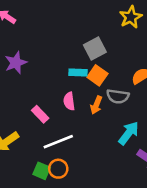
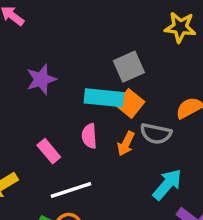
yellow star: (131, 17) -> (180, 27), turned 30
purple star: (16, 63) -> (41, 79), moved
cyan rectangle: (78, 72) -> (104, 98), size x1.5

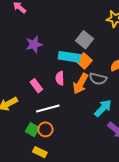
gray square: (129, 67) -> (84, 40), turned -30
orange arrow: (126, 144) -> (81, 84), size x1.5

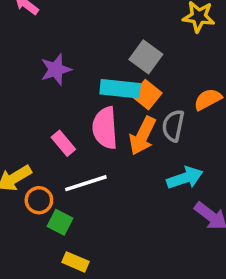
pink semicircle: (60, 78) -> (105, 128), size x1.6
gray semicircle: (98, 79) -> (173, 126), turned 90
cyan arrow: (103, 108) -> (185, 178), turned 30
orange circle: (45, 129) -> (39, 200), moved

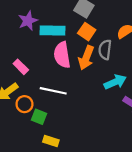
cyan rectangle: (120, 89) -> (52, 30), moved
pink rectangle: (63, 143) -> (21, 67), moved
white line: (86, 183) -> (53, 91), turned 35

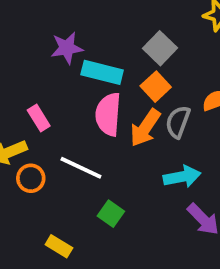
green square: (39, 117) -> (111, 214), moved

